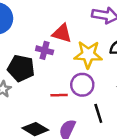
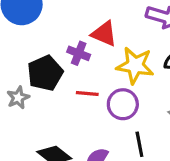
black pentagon: (21, 68) -> (45, 73), turned 30
red line: (59, 95) -> (87, 93), moved

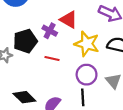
purple circle: (123, 104) -> (87, 75), moved

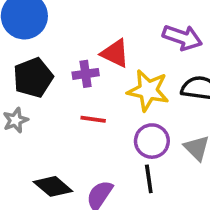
purple cross: (50, 31) -> (86, 74), turned -32
black pentagon: (25, 41) -> (33, 78), moved

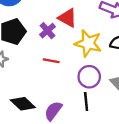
purple cross: (86, 74) -> (47, 31), turned -35

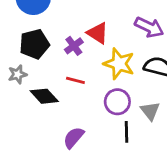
black line: (86, 101) -> (126, 132), moved
black diamond: (23, 104) -> (44, 96), moved

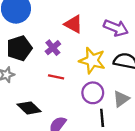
red triangle: (98, 33) -> (73, 24), moved
black diamond: (44, 96) -> (29, 108), moved
gray triangle: (150, 111) -> (121, 99), turned 36

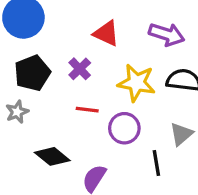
purple circle: (93, 93) -> (124, 128), moved

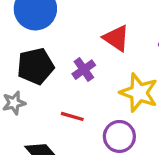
red line: (87, 110) -> (72, 116), moved

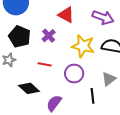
black pentagon: (35, 66) -> (20, 37), turned -30

